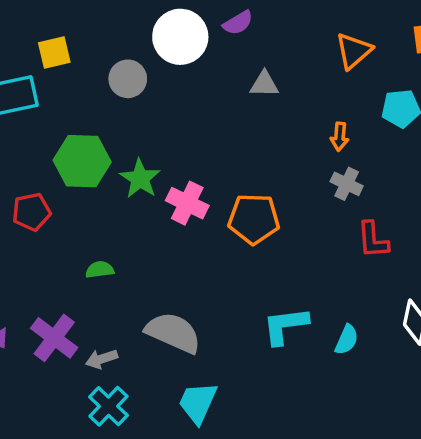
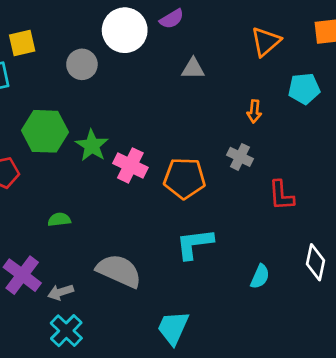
gray cross: (347, 184) -> (240, 157), moved
cyan L-shape: (285, 326) -> (194, 244), moved
cyan trapezoid: (198, 403) -> (173, 328), moved

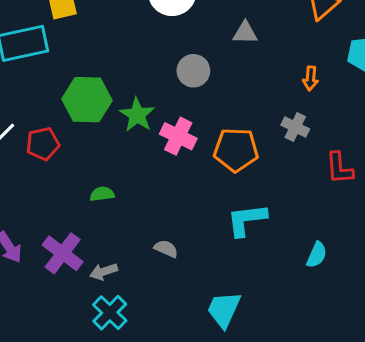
gray circle: (82, 64) -> (193, 71), moved
gray semicircle: (119, 271) -> (166, 249), size x0.5

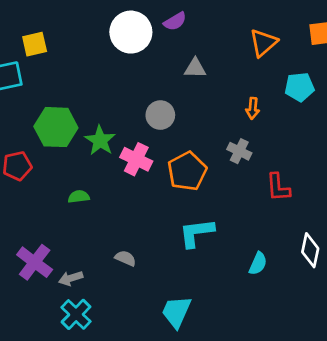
gray circle: (193, 71) -> (160, 115), moved
orange pentagon: (236, 150) -> (187, 171), turned -30
green semicircle: (102, 194) -> (79, 197), moved

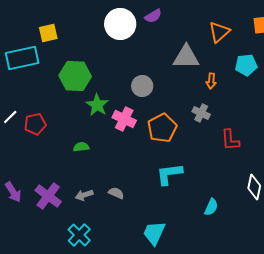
gray triangle: (195, 68) -> (186, 57), moved, size x1.6
green hexagon: (56, 127) -> (75, 76), moved
cyan semicircle: (258, 264) -> (211, 207), moved
gray arrow: (71, 278) -> (84, 195), moved

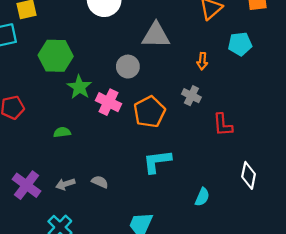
gray triangle: (186, 57) -> (156, 35), moved

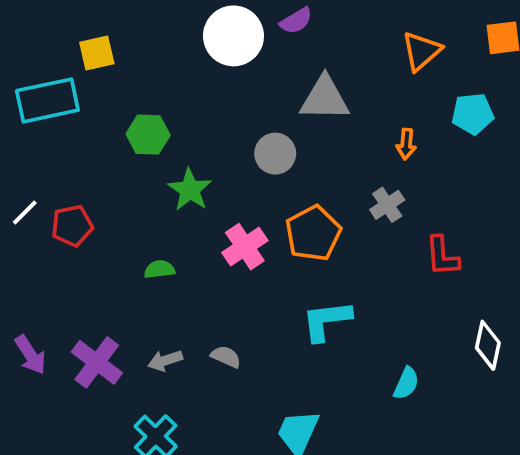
green hexagon: (56, 56) -> (148, 135), size x0.7
gray cross: (191, 96) -> (387, 205), turned 30
pink cross: (108, 102) -> (245, 247), moved, turned 30

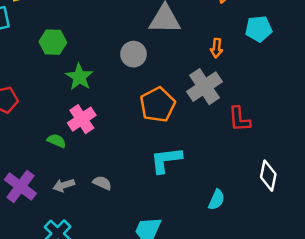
gray cross: (387, 205) -> (204, 87), size x1.6
pink cross: (245, 247) -> (82, 119), moved
green semicircle: (159, 269) -> (56, 141), moved, turned 30

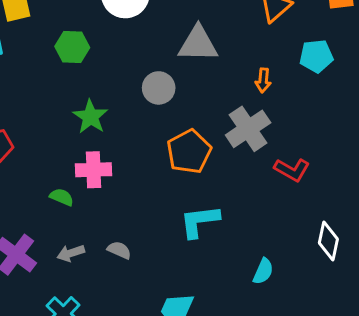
green hexagon: (53, 42) -> (72, 47), moved
pink cross: (82, 119) -> (93, 170), turned 32
red L-shape: (239, 119) -> (292, 170), turned -56

